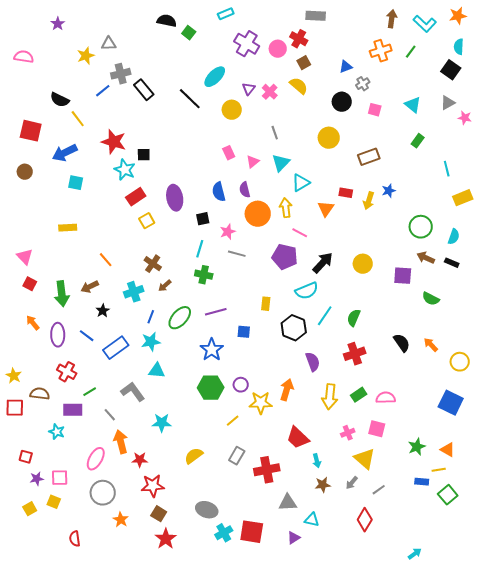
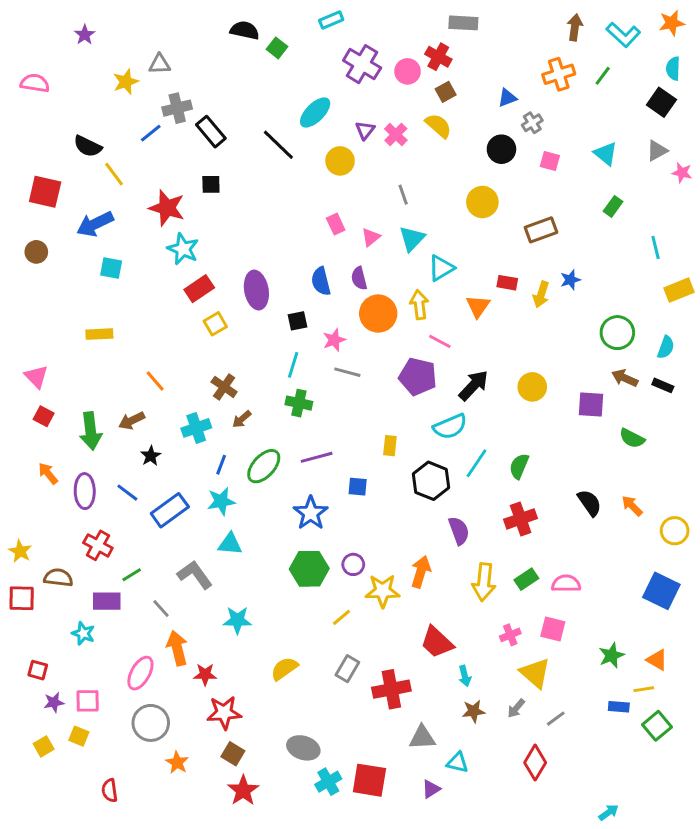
black square: (144, 155) -> (211, 184), moved

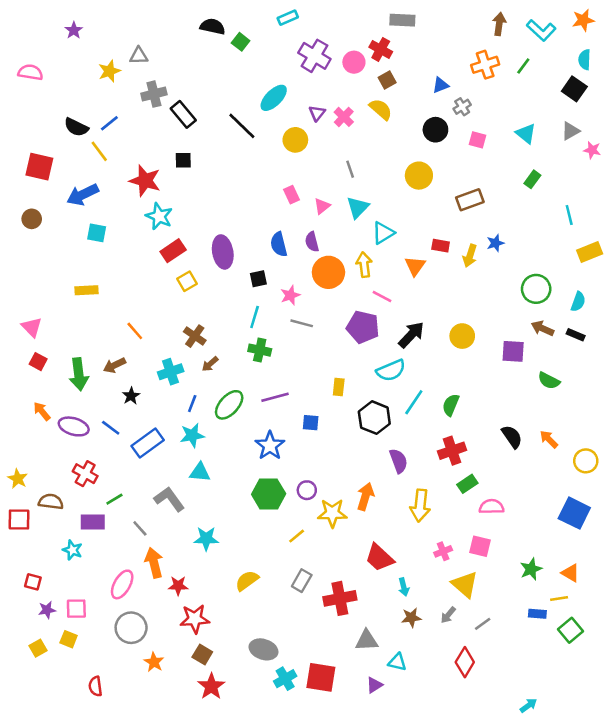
blue line: (151, 133) -> (109, 123), moved
purple ellipse: (85, 491) -> (74, 426), turned -72
green rectangle: (526, 579) -> (467, 484), moved

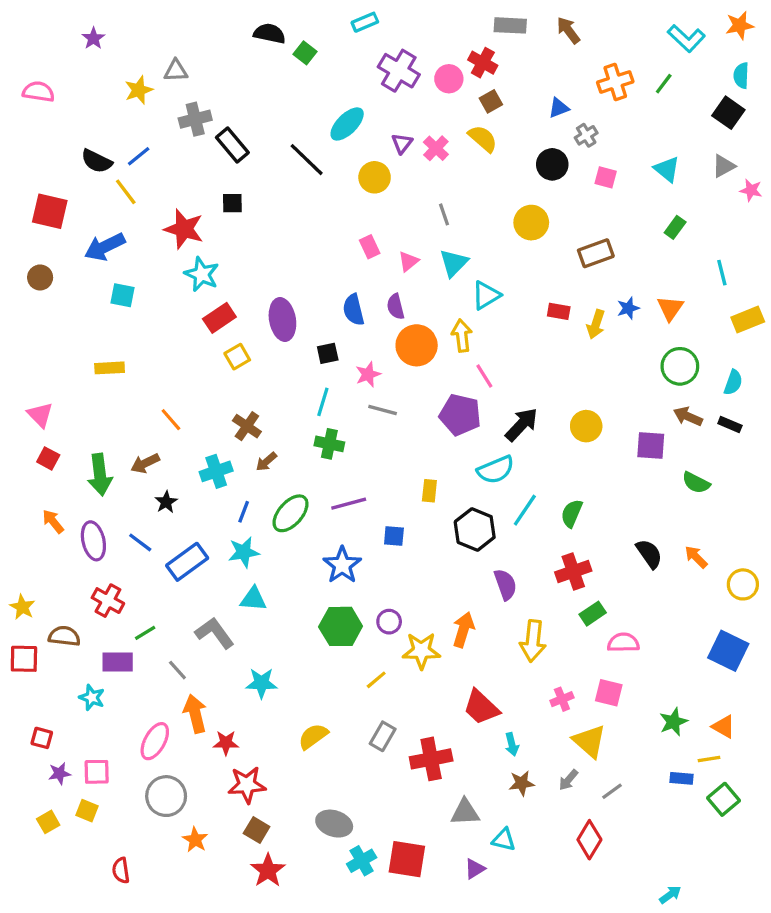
brown arrow: (499, 24) -> (568, 30), moved, turned -45
orange triangle: (415, 266) -> (670, 308), moved
pink line: (382, 297) -> (484, 376), turned 30
purple ellipse: (74, 426) -> (93, 541), turned 60

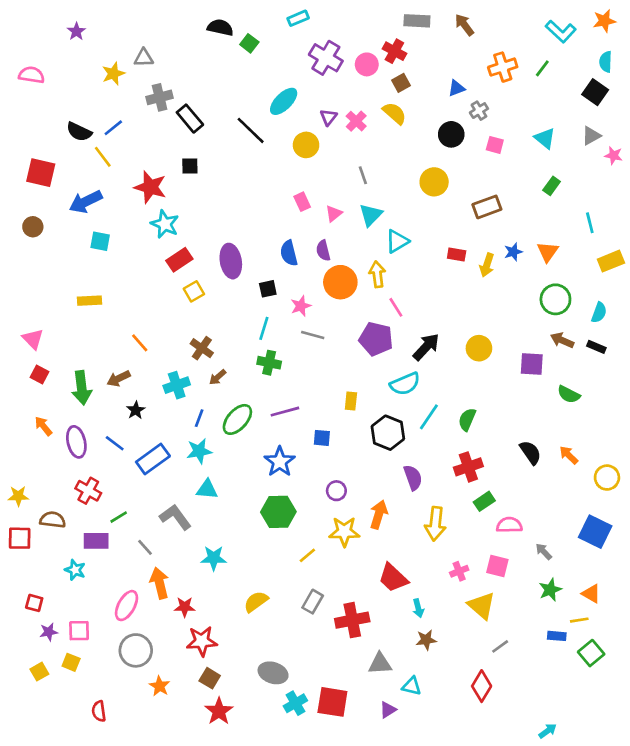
yellow star: (22, 607) -> (18, 496), turned -30
purple circle: (389, 622) -> (336, 491), moved
gray arrow: (568, 780) -> (544, 551), moved, turned 96

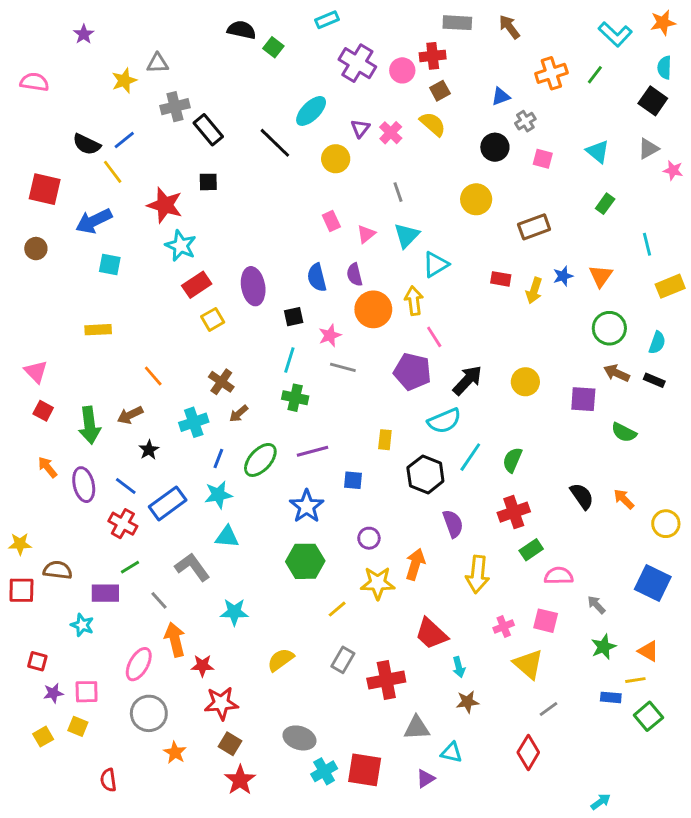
red cross: (394, 51) -> (433, 56), turned -35
red cross: (88, 491) -> (123, 524), moved

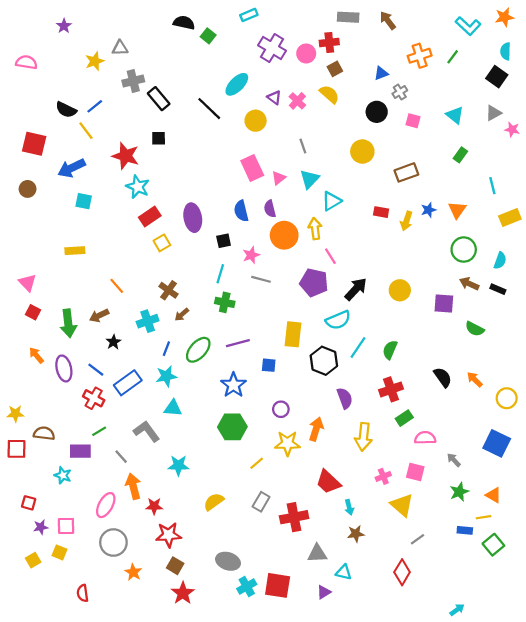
purple triangle: (360, 128) -> (274, 98), turned -32
pink rectangle: (331, 221) -> (252, 168), size x1.6
yellow rectangle: (385, 440) -> (293, 334), size x1.6

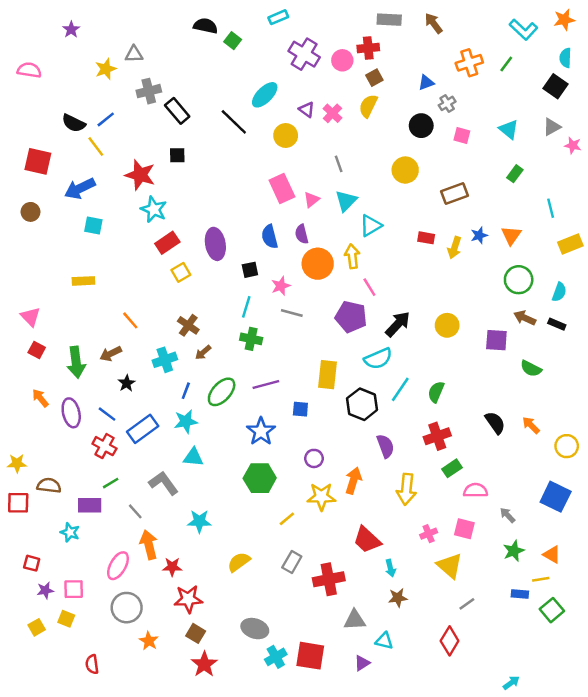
yellow semicircle: (329, 94) -> (368, 106), turned -105

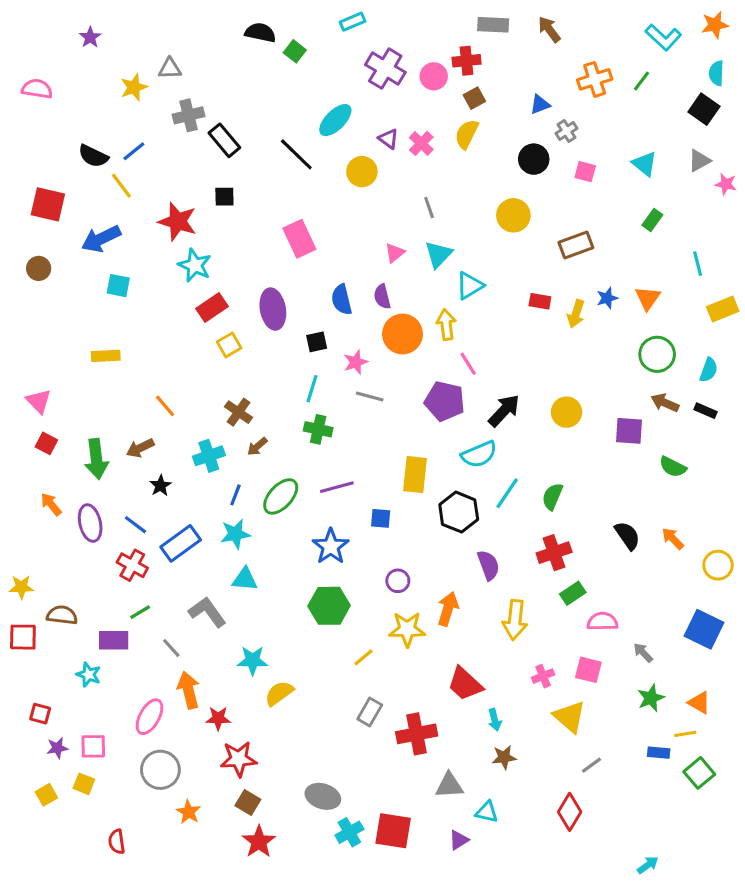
pink rectangle: (282, 188) -> (299, 239), moved
yellow semicircle: (239, 562) -> (279, 693), moved

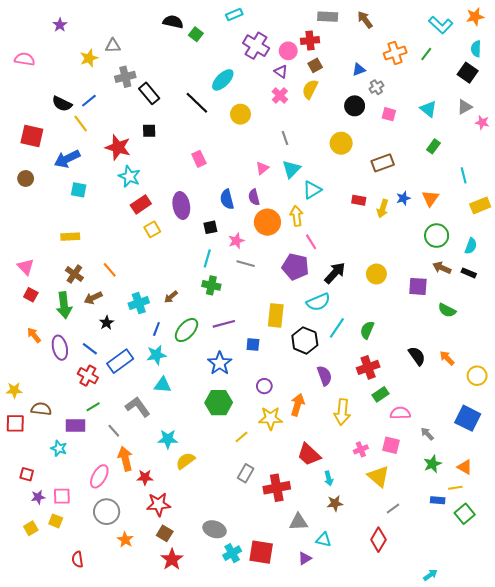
purple triangle: (388, 139) -> (281, 72), moved
pink rectangle: (299, 239) -> (199, 159), size x0.7
brown cross: (239, 412) -> (74, 274), moved

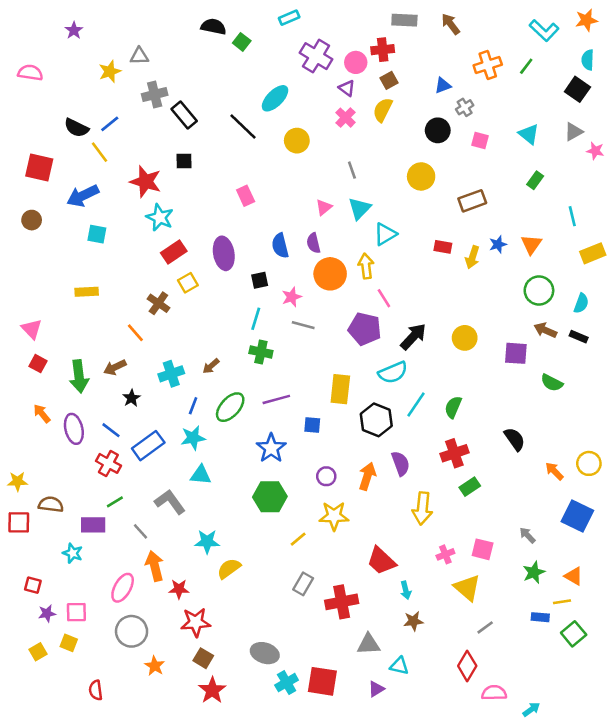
brown cross: (74, 274) -> (158, 303), moved
orange arrow: (447, 358) -> (554, 471), moved
orange arrow: (298, 405) -> (367, 476), moved
pink semicircle: (400, 413) -> (494, 693), moved

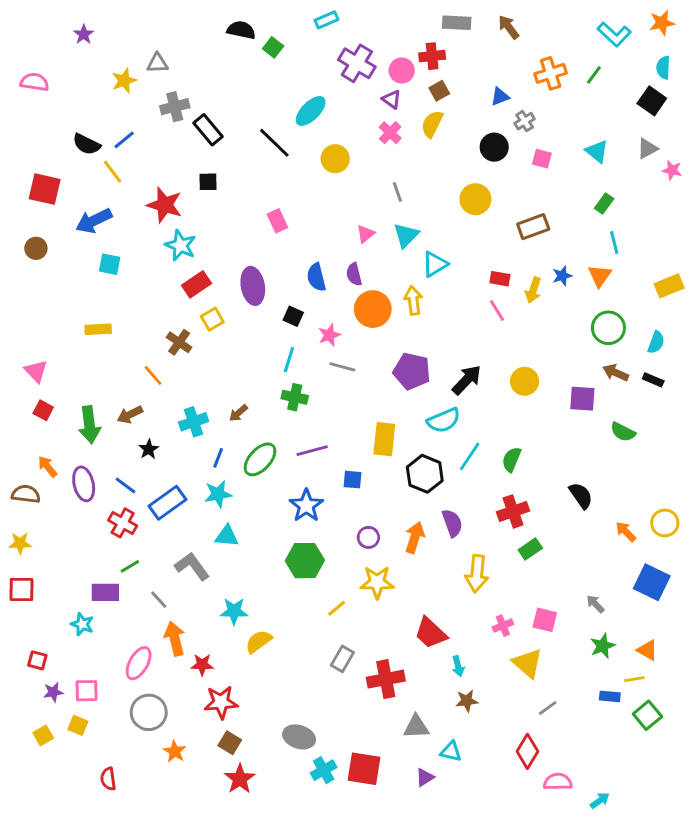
cyan line: (572, 216) -> (614, 243), moved
black square: (260, 280) -> (293, 316), turned 36
pink line: (384, 298) -> (497, 310), moved
brown semicircle: (51, 504) -> (26, 494), moved

